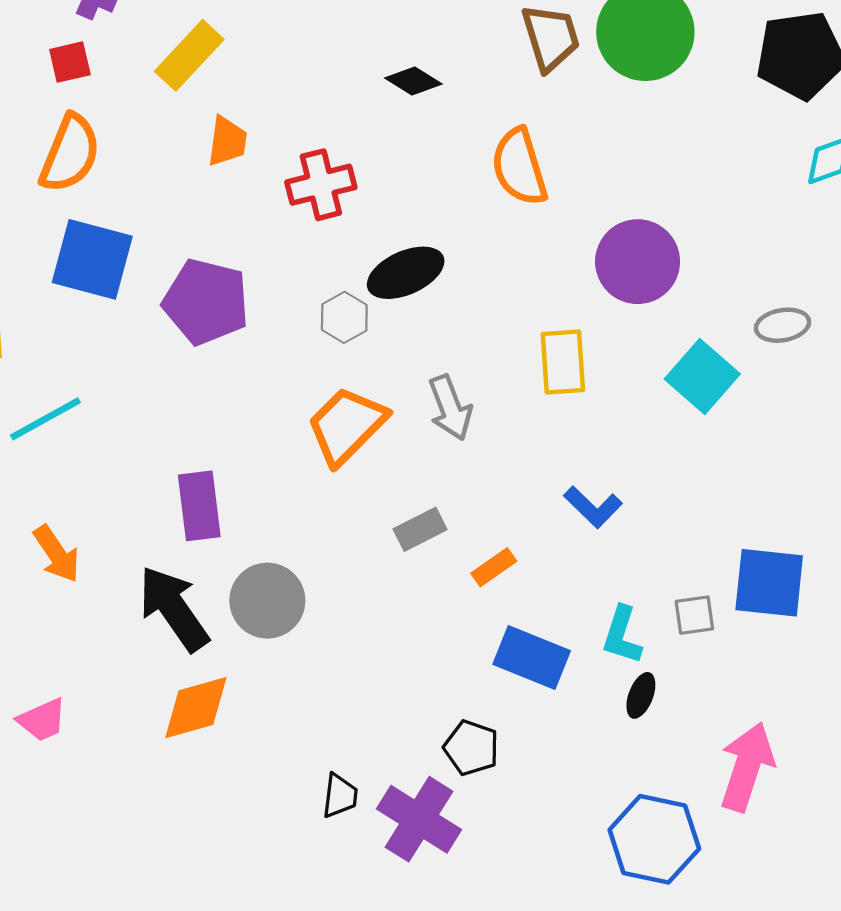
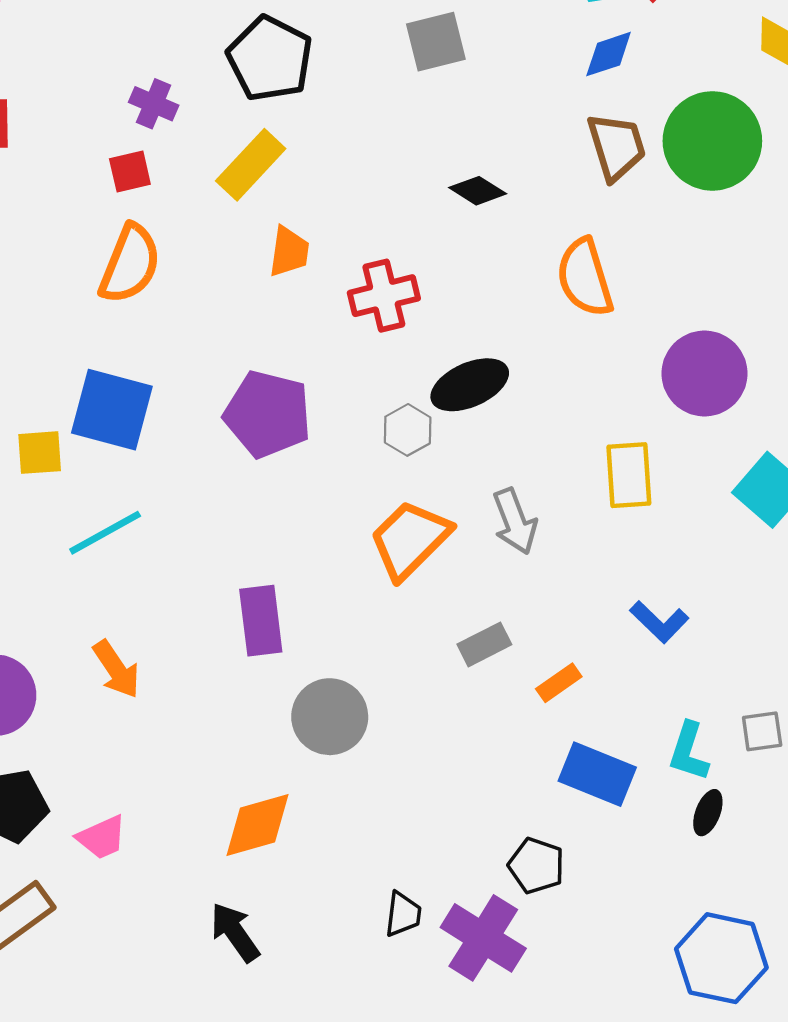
blue square: (92, 259) -> (112, 410), moved
black arrow: (174, 608) -> (235, 932), moved, size x0.7

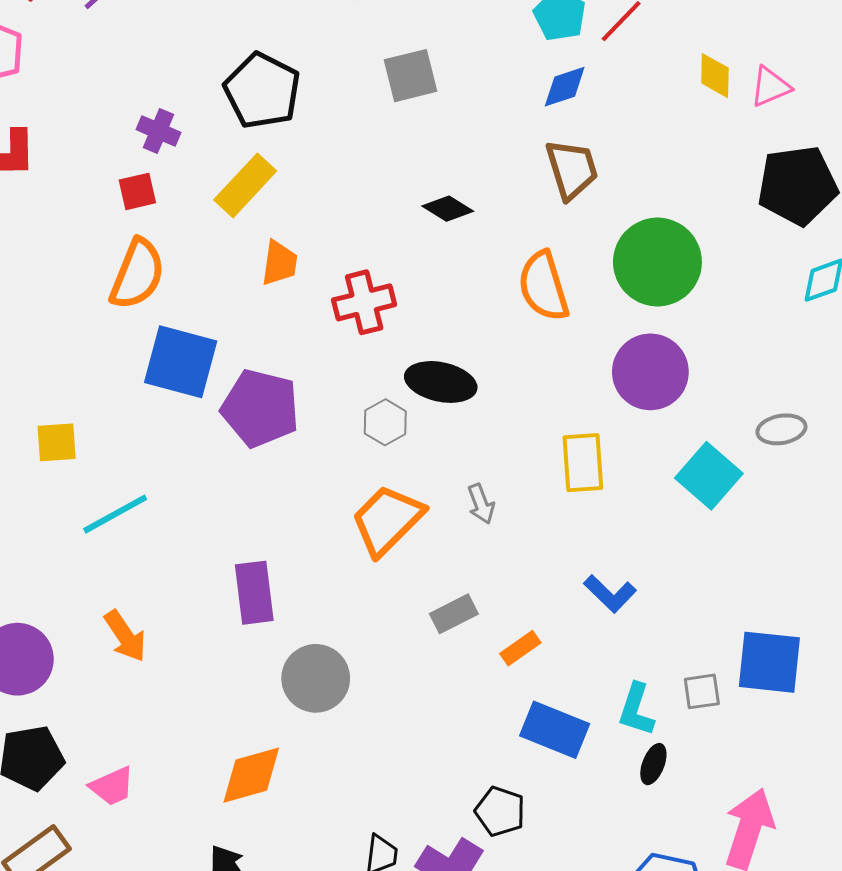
green circle: (712, 141) -> (657, 262), moved
black ellipse: (470, 385) -> (441, 382), turned 36
blue square: (112, 410) -> (181, 362), moved
gray arrow: (515, 521) -> (481, 504), size x0.7

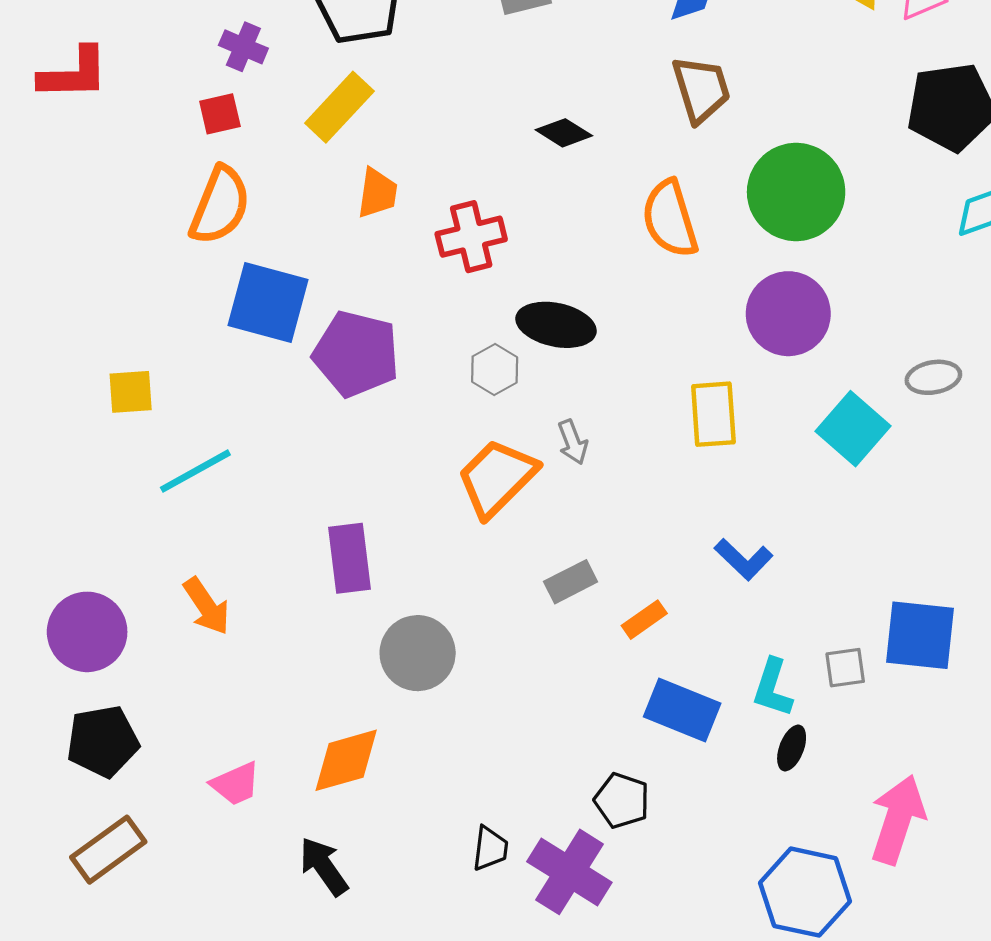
gray arrow: (481, 504) -> (573, 442), moved
pink trapezoid: (112, 786) -> (236, 784), moved

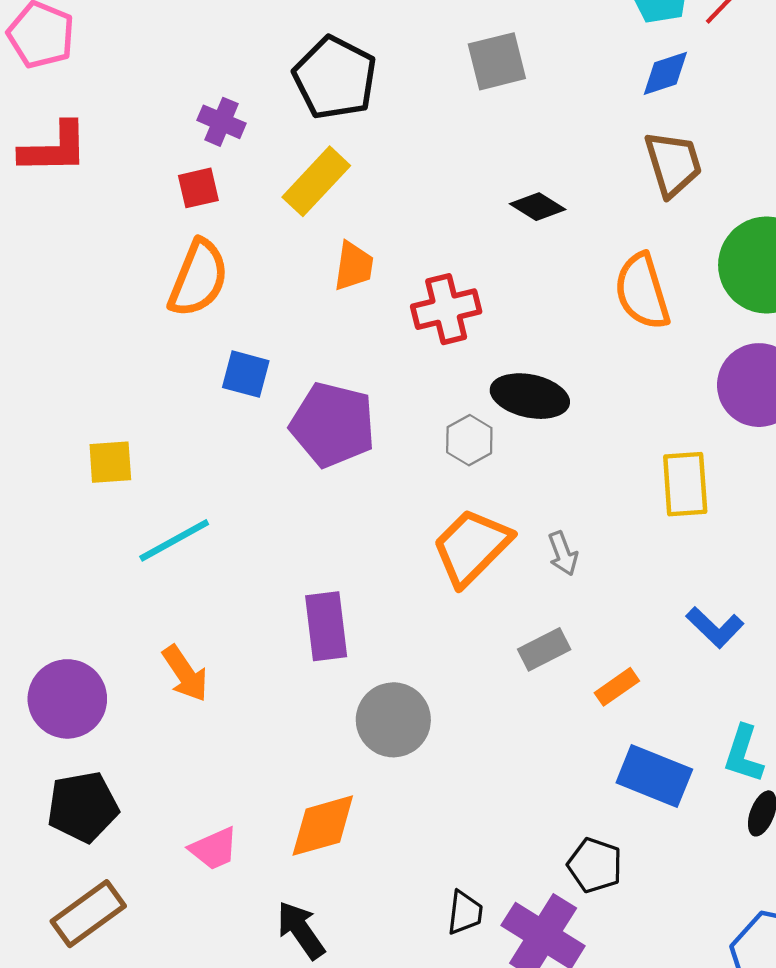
blue square: (268, 303) -> (246, 374), size x0.6
gray arrow: (573, 442) -> (563, 554), moved

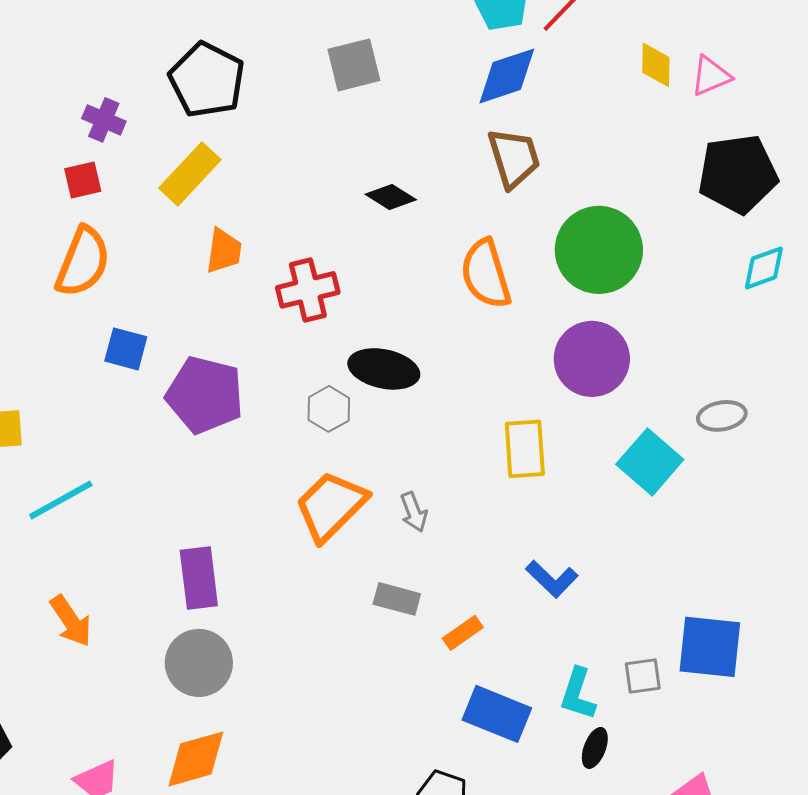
blue diamond: (665, 73) -> (507, 76), size x1.4
gray rectangle: (544, 649) -> (397, 599), turned 42
gray circle: (393, 720) -> (199, 663), moved

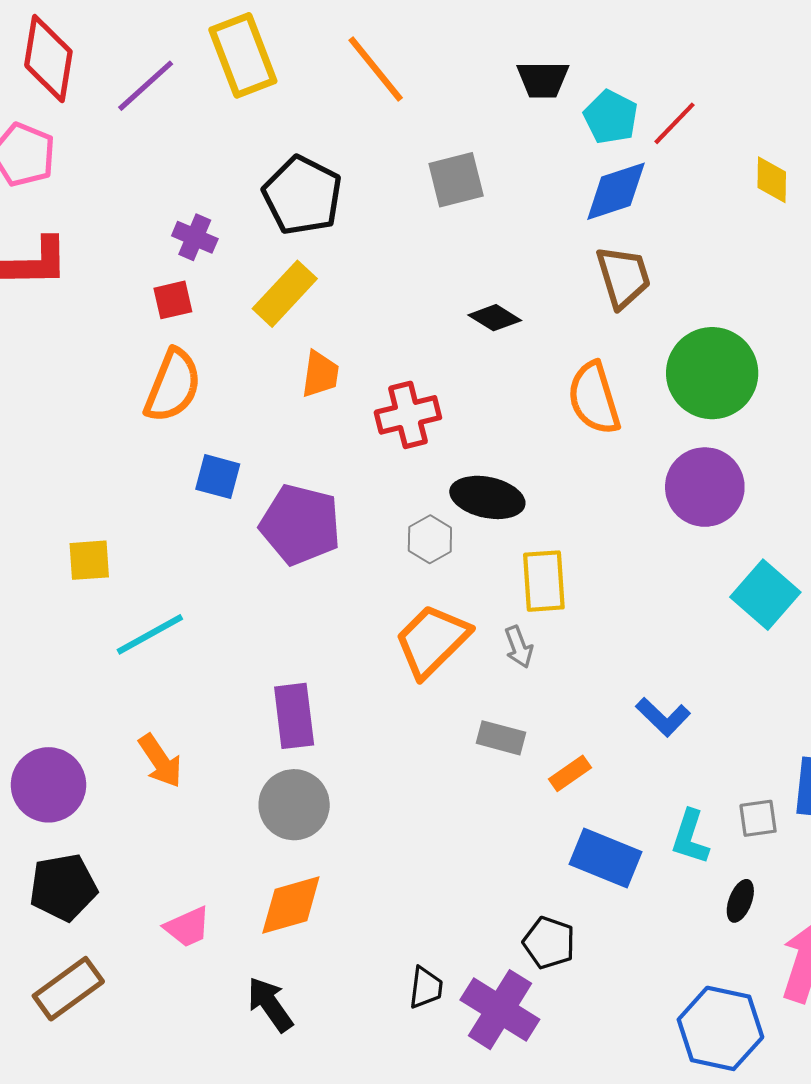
yellow rectangle: (525, 449) -> (544, 581), moved
black ellipse: (595, 748) -> (740, 901), moved

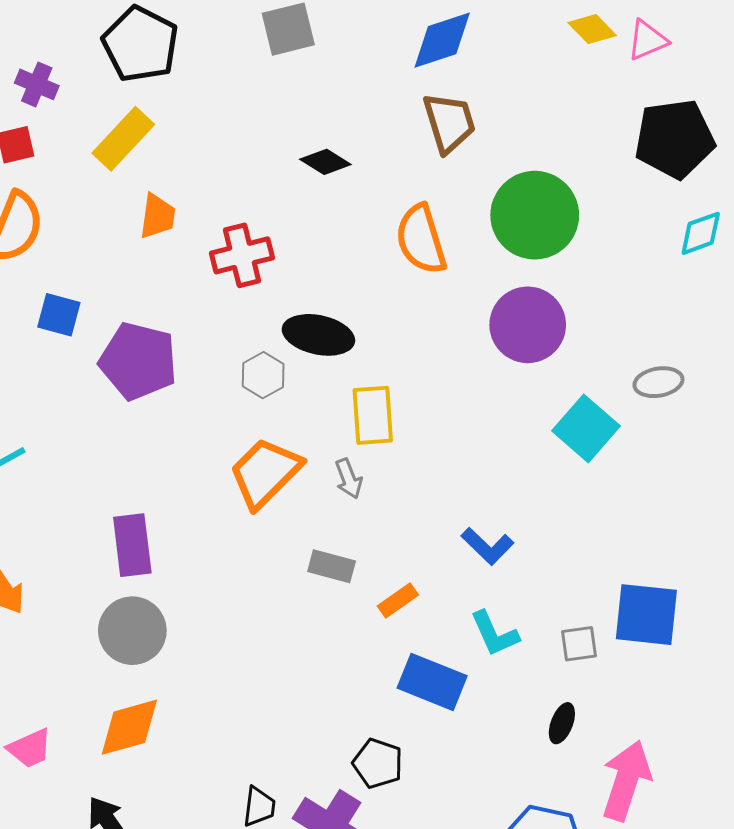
yellow diamond: (772, 180) -> (592, 29), turned -45
cyan L-shape: (690, 837) -> (494, 634), moved, turned -42

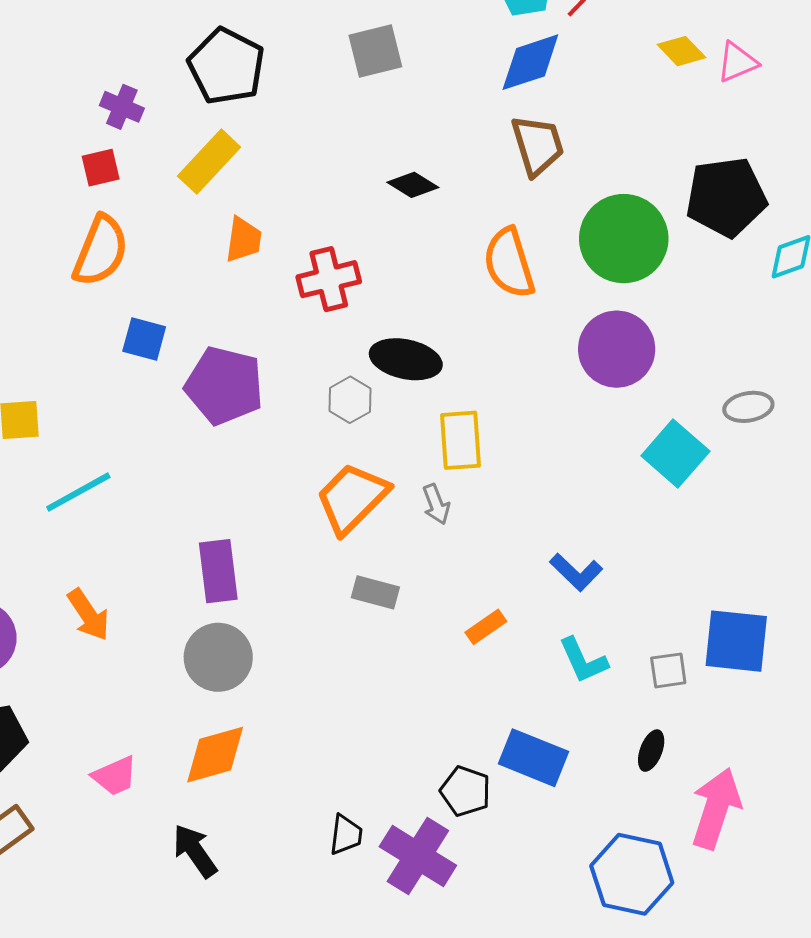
black pentagon: (675, 139) -> (726, 197), moved
gray rectangle: (332, 566) -> (375, 592), moved
blue rectangle: (432, 682) -> (533, 758), moved

